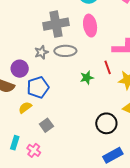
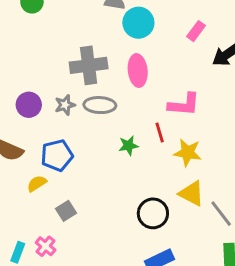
purple circle: (20, 69) -> (29, 105), moved
cyan rectangle: (15, 143) -> (18, 252), moved

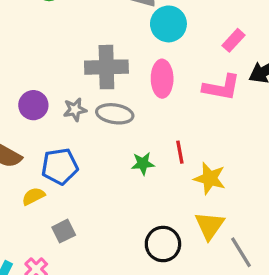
pink L-shape: (184, 105) -> (221, 87), moved
yellow triangle: (192, 193) -> (210, 226), turned 32

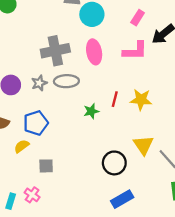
red line: (180, 152) -> (115, 99), turned 35
yellow star: (210, 178) -> (141, 100), moved
gray square: (64, 231) -> (46, 166), turned 35

